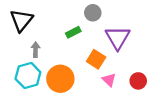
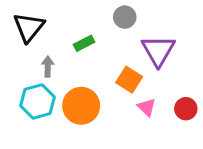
green rectangle: (73, 32) -> (84, 43), moved

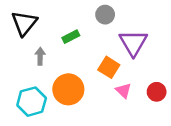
cyan hexagon: (38, 101) -> (32, 102), moved

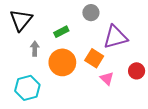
purple triangle: (133, 43) -> (115, 37), turned 45
orange circle: (68, 89) -> (62, 62), moved
red circle: (157, 92) -> (137, 71), moved

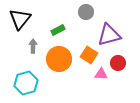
red circle: (137, 71) -> (118, 63), moved
pink triangle: (107, 78) -> (101, 74), turned -40

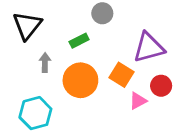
gray circle: (86, 12) -> (102, 13), moved
pink triangle: (101, 74) -> (138, 101), turned -32

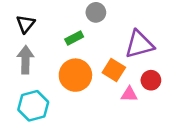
black triangle: (27, 26) -> (26, 24), size x0.7
gray arrow: (45, 62) -> (26, 60), moved, size x1.5
pink triangle: (138, 101) -> (129, 94), turned 30

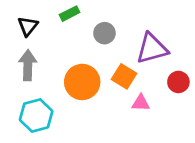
gray circle: (96, 12) -> (104, 33), moved
green rectangle: (74, 38) -> (70, 14), moved
red circle: (151, 80) -> (178, 82), moved

